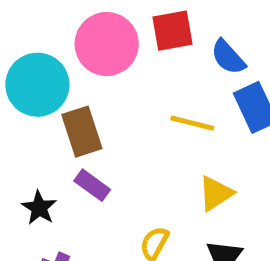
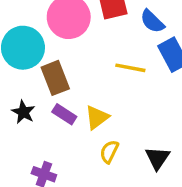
yellow triangle: (216, 193) -> (97, 117), moved
black star: (39, 208) -> (23, 112), moved

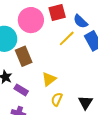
yellow line: (130, 68) -> (67, 38), moved, turned -54
purple rectangle: (64, 114) -> (21, 90), moved

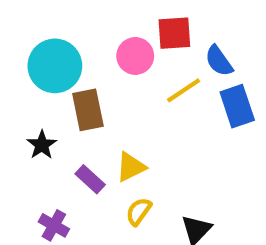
pink circle: (31, 20) -> (135, 56), moved, size x0.7
purple rectangle: (21, 90) -> (90, 179), moved

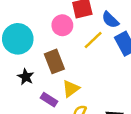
brown rectangle: (88, 110) -> (54, 61), moved
black star: (42, 145) -> (26, 77), moved

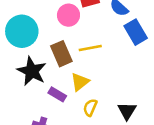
yellow line: (93, 40) -> (90, 48), moved, turned 35
black star: (26, 77) -> (32, 71), size x1.6

